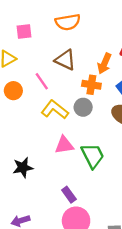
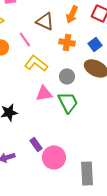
orange arrow: (104, 63) -> (72, 14), moved
gray circle: (83, 107) -> (67, 76), moved
purple rectangle: (69, 195) -> (36, 144), moved

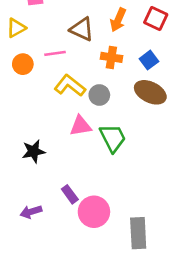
pink line: (25, 39) -> (55, 53), turned -63
gray circle: (67, 76) -> (99, 95), moved

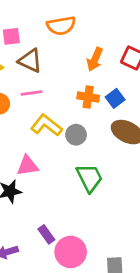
brown triangle: (82, 29) -> (30, 61), moved
blue square: (149, 60) -> (115, 98), moved
pink triangle: (81, 126) -> (28, 166), moved

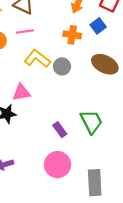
blue square: (115, 98) -> (98, 26), moved
green trapezoid: (89, 178) -> (91, 122), moved
purple rectangle: (46, 234) -> (60, 130), moved

